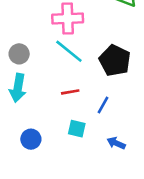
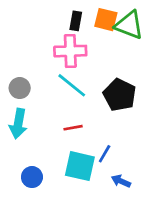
blue line: (103, 105) -> (105, 154), moved
cyan square: (77, 129) -> (80, 166), size x1.6

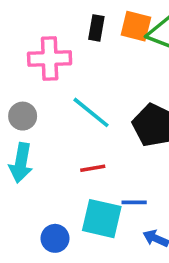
pink cross: (70, 51) -> (50, 59), moved
blue line: (105, 154) -> (134, 202), turned 60
blue circle: (32, 177) -> (55, 238), moved

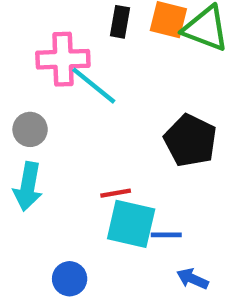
cyan line: (91, 112) -> (94, 86), moved
cyan square: (102, 219) -> (131, 224), moved

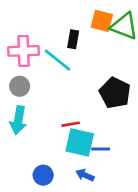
black rectangle: (120, 22) -> (73, 39), moved
pink cross: (63, 59) -> (24, 51), moved
blue arrow: (193, 279) -> (85, 175), moved

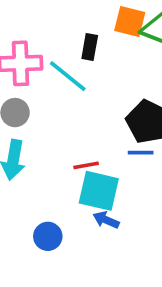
blue line: (101, 149) -> (141, 153), moved
blue arrow: (85, 175) -> (106, 220), moved

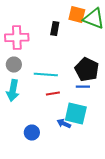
cyan line: (68, 76) -> (46, 74), moved, turned -35
cyan square: (99, 191) -> (76, 114), moved

